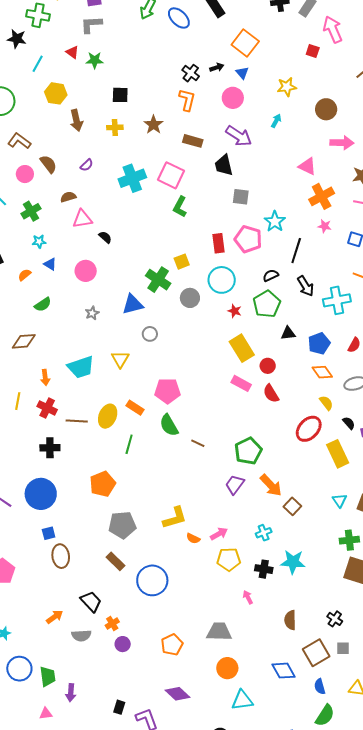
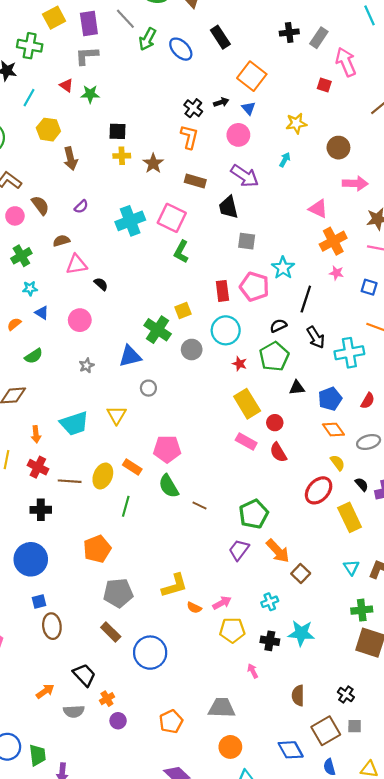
yellow cross: (115, 127) -> (122, 156), moved

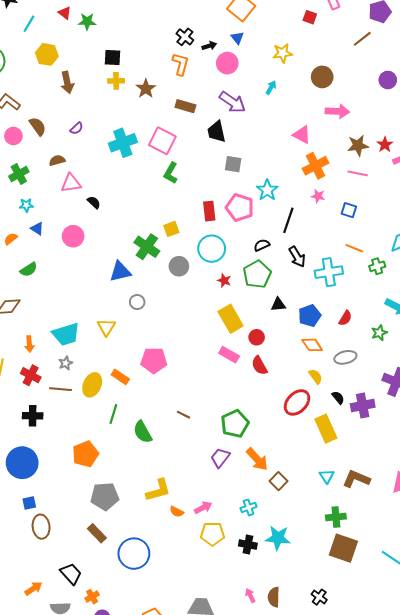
black arrow: (221, 102) -> (209, 46), moved
gray star: (87, 365) -> (66, 363), moved
green semicircle: (169, 486) -> (143, 432), moved
pink arrow: (253, 671) -> (250, 596), moved

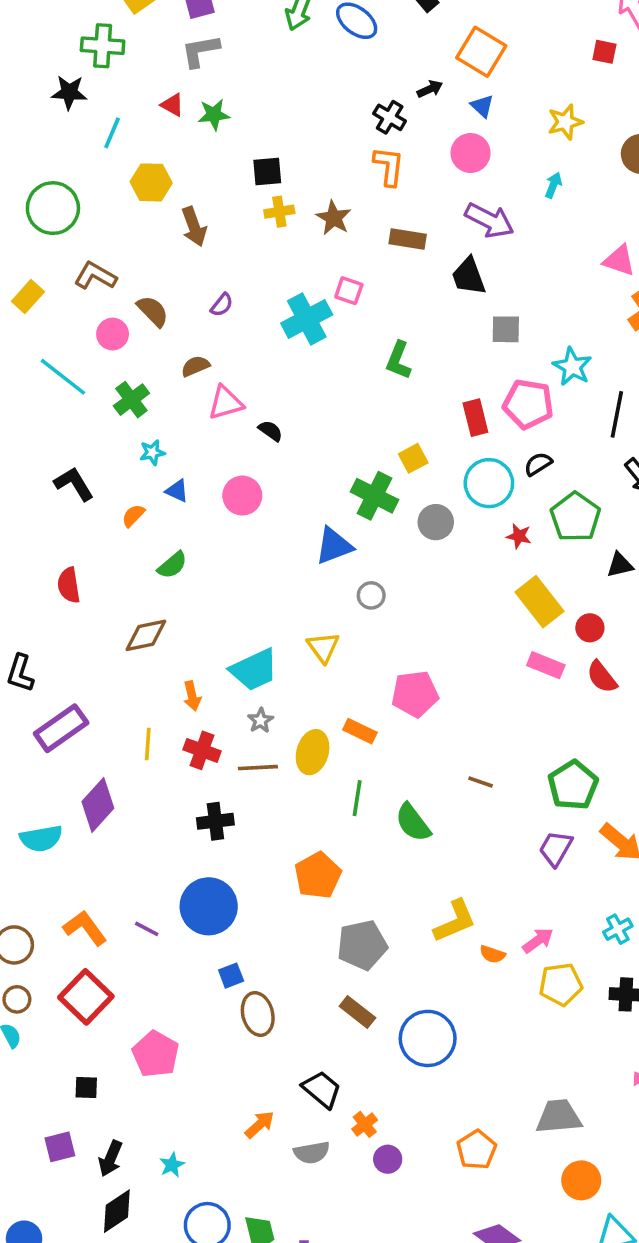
black arrow: (209, 46) -> (430, 89), moved
pink square: (162, 141) -> (349, 291), moved, size x0.6
black semicircle: (262, 245) -> (538, 464), moved

